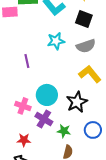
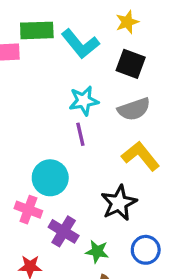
purple line: (27, 61) -> (80, 134), moved
cyan circle: (47, 95) -> (50, 178), moved

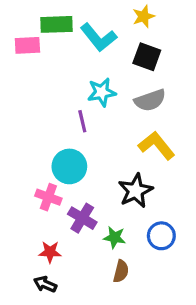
purple line: (80, 134) -> (82, 121), moved

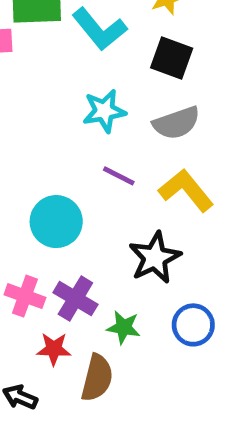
purple line: (82, 121) -> (119, 176), moved, turned -50
pink cross: (48, 197) -> (25, 296), moved
red star: (50, 252) -> (54, 349), moved
brown semicircle: (121, 271) -> (97, 378), moved, size x1.4

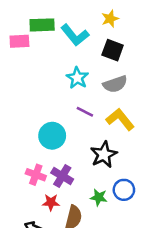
cyan star: (104, 111) -> (77, 78), turned -30
green star: (124, 327) -> (99, 197), moved

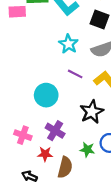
pink cross: (36, 175) -> (23, 135), moved

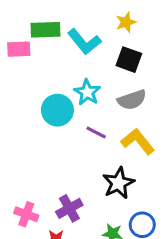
cyan circle: (46, 95) -> (57, 110), moved
purple cross: (55, 131) -> (69, 208), turned 30

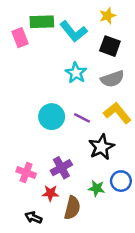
pink rectangle: (19, 49) -> (20, 38), turned 72
cyan circle: (57, 110) -> (52, 117), moved
purple line: (96, 132) -> (82, 118), moved

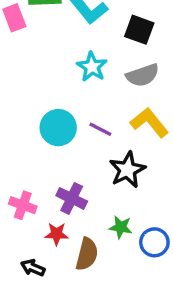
purple cross: (61, 168) -> (72, 198), turned -35
blue circle: (121, 181) -> (154, 242), moved

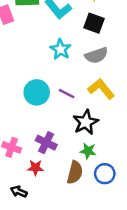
green star: (121, 227) -> (88, 151), moved
brown semicircle: (87, 254) -> (75, 172), moved

